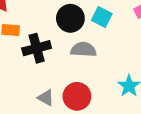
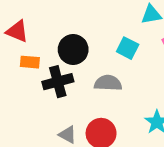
black circle: (70, 18) -> (73, 49), moved

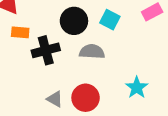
black circle: (73, 49) -> (74, 21), moved

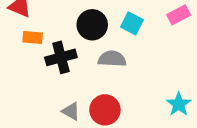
cyan star: (137, 87) -> (179, 104), moved

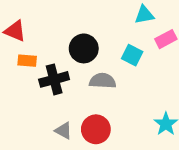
cyan square: (132, 23) -> (132, 55), moved

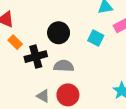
orange rectangle: (27, 61) -> (15, 42), turned 40
gray semicircle: (103, 81) -> (64, 66), moved

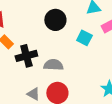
black circle: (59, 33) -> (55, 20), moved

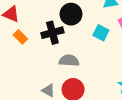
black cross: (26, 56) -> (52, 33), moved

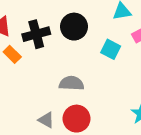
black cross: (52, 33) -> (36, 34), moved

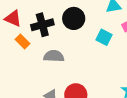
gray semicircle: (71, 83) -> (54, 56), moved

